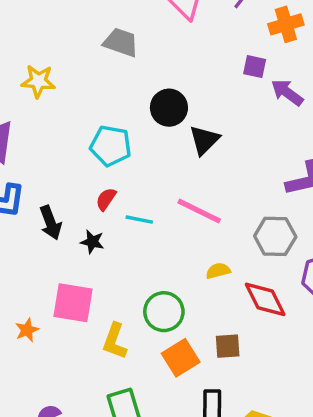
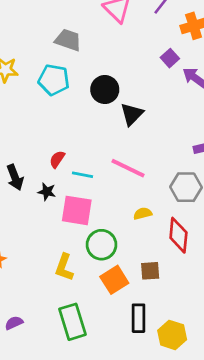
purple square: (255, 67) -> (170, 58), turned 36
cyan pentagon: (111, 146) -> (54, 80), moved
red diamond: (265, 299) -> (178, 235), turned 32
pink square: (73, 303) -> (77, 210), moved

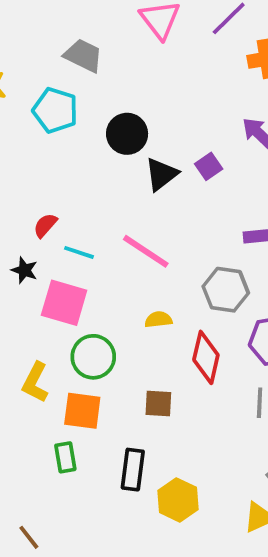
purple square: (170, 58) -> (209, 166), moved
orange square: (114, 280) -> (82, 411), moved, turned 32
green rectangle: (72, 322) -> (65, 457), moved, size x0.6

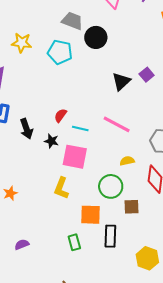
black circle: (127, 134) -> (96, 37), moved
green circle: (93, 357) -> (111, 186), moved
yellow L-shape: (35, 382) -> (61, 188), moved
green rectangle: (65, 457) -> (74, 242), moved
black rectangle: (133, 470) -> (110, 236), moved

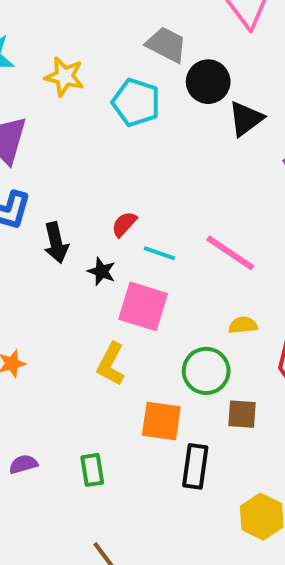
black triangle: (121, 81) -> (246, 119), moved
green rectangle: (74, 242) -> (92, 470), moved

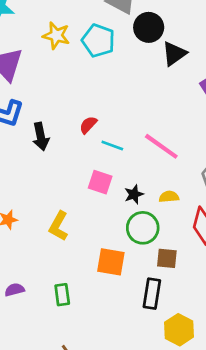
yellow star: (64, 77) -> (56, 36), moved
black star: (102, 271) -> (134, 194), moved, turned 30
pink square: (143, 306) -> (100, 182), size x0.7
yellow L-shape: (111, 364) -> (59, 226), moved
black rectangle: (195, 466) -> (152, 294), moved

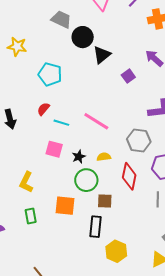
cyan pentagon: (98, 41) -> (50, 74), moved
green rectangle: (62, 295) -> (31, 216), moved

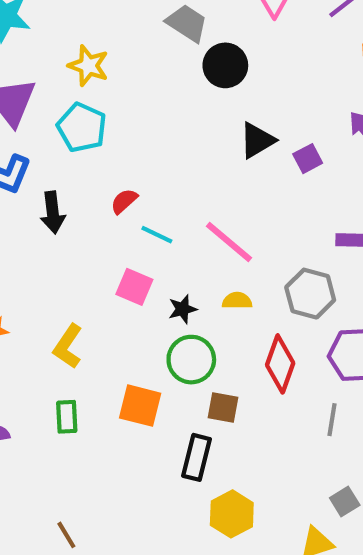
black triangle: (102, 55) -> (257, 140), moved
cyan pentagon: (50, 74) -> (82, 127), moved
yellow semicircle: (104, 157) -> (237, 301), moved

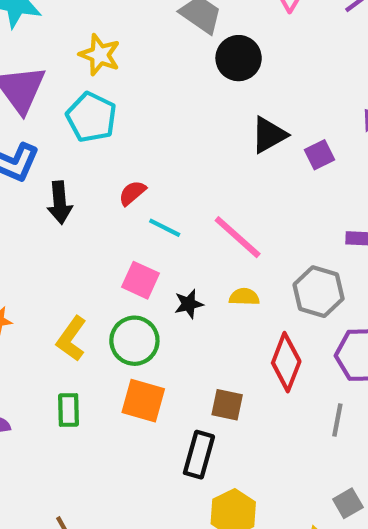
green circle: (191, 360) -> (134, 341), moved

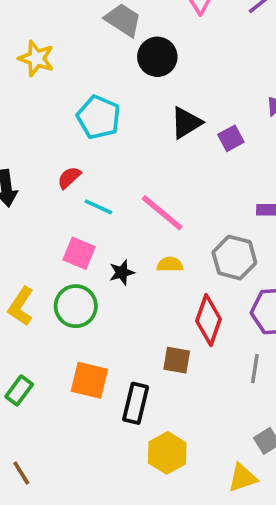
cyan pentagon: (91, 117) -> (99, 117), moved
orange square: (143, 401) -> (89, 380), moved
brown square: (227, 405) -> (177, 360), moved
green rectangle: (69, 410) -> (19, 390), moved, turned 40

